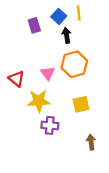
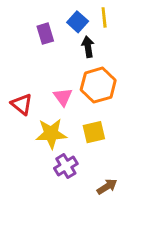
yellow square: (81, 104) -> (94, 132), moved
purple cross: (50, 125) -> (66, 166), turned -36
brown arrow: (91, 142) -> (107, 187), moved, turned 64

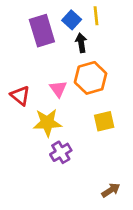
purple rectangle: (45, 34) -> (42, 31), size x1.6
yellow square: (94, 132) -> (104, 121), moved
brown arrow: (107, 187) -> (111, 190), moved

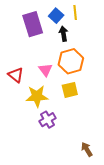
yellow square: (104, 121) -> (70, 90), moved
brown arrow: (111, 190) -> (87, 149), turned -88

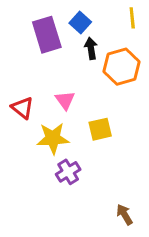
yellow line: (75, 12) -> (132, 18), moved
orange hexagon: (71, 61) -> (121, 67), moved

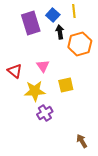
yellow line: (132, 18) -> (74, 11), moved

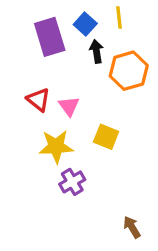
red triangle: (15, 71) -> (38, 100), moved
yellow square: (66, 85) -> (106, 137), turned 35

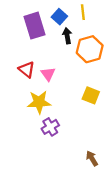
yellow square: (106, 137) -> (91, 95), moved

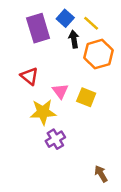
yellow line: (83, 12) -> (91, 23), moved, turned -42
pink triangle: (48, 74) -> (60, 91), moved
yellow square: (91, 95) -> (86, 97), moved

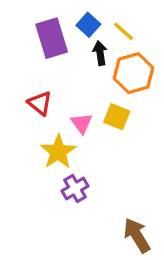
yellow square: (86, 97) -> (117, 117), moved
yellow star: (43, 112) -> (58, 152), turned -30
brown arrow: (101, 174) -> (137, 235), size x1.5

